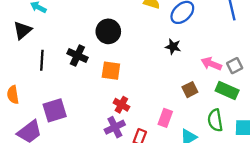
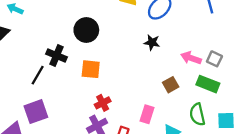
black line: (42, 60) -> (38, 75), moved, turned 30
gray square: (235, 66) -> (214, 59), turned -35
red cross: (121, 105) -> (103, 103), turned 35

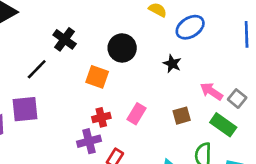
black circle: (86, 30) -> (122, 48), moved
black cross: (56, 56) -> (65, 39), moved
pink rectangle: (147, 114) -> (136, 114), moved

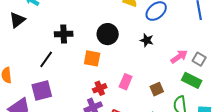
black cross: (65, 39) -> (64, 34), turned -30
pink arrow: (211, 91) -> (179, 57), turned 120
brown square: (182, 116) -> (157, 89), moved

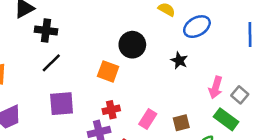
black cross: (64, 34) -> (46, 31), moved
pink arrow: (179, 57) -> (216, 87), turned 132
pink rectangle: (126, 82) -> (148, 119), moved
purple square: (42, 90) -> (62, 104), moved

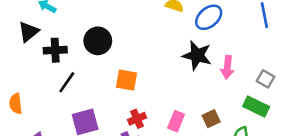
black circle: (132, 45) -> (98, 41), moved
black star: (179, 61) -> (197, 55), size x1.6
pink arrow: (216, 87) -> (227, 67), moved

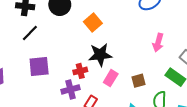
black star: (197, 55) -> (100, 55), moved, turned -30
orange square: (126, 80) -> (93, 22), moved, turned 30

